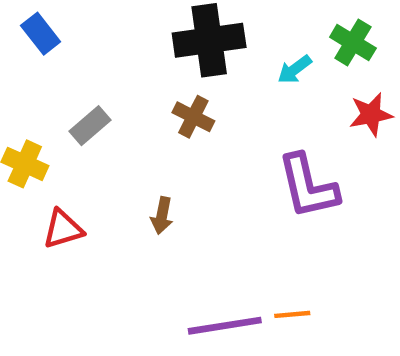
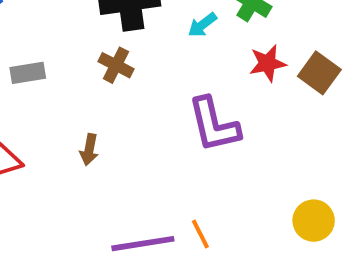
gray rectangle: (90, 126) -> (28, 73), turned 32
orange line: (292, 314) -> (200, 234), turned 68

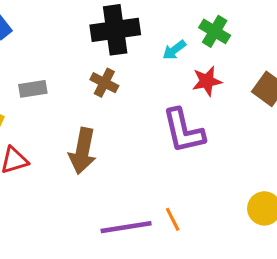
red star: (268, 63) -> (207, 81), moved
brown arrow: (89, 150) -> (83, 151), size x1.8

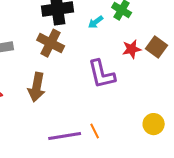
red star: (207, 81) -> (132, 49), moved
brown cross: (104, 83) -> (51, 43), size x1.5

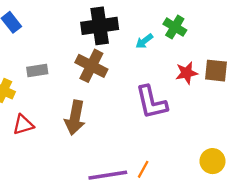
brown square: (157, 47) -> (216, 71), turned -30
orange line: (95, 131) -> (143, 169), turned 56

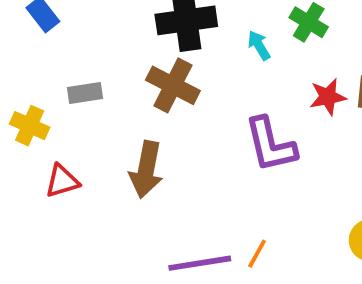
cyan arrow: (144, 41) -> (259, 45), turned 96

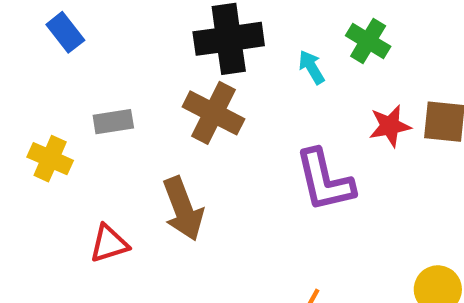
brown arrow: (146, 170) -> (183, 209), turned -32
red triangle: (62, 181) -> (109, 244), moved

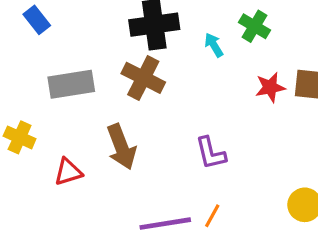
gray rectangle: (113, 122) -> (71, 84), size x1.6
yellow cross: (50, 159) -> (20, 137), moved
purple L-shape: (325, 180) -> (211, 153), moved, size x0.7

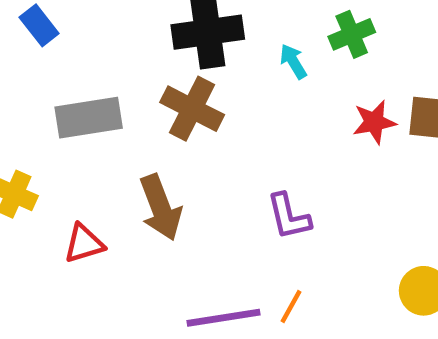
green cross: (255, 26) -> (352, 34), turned 36

